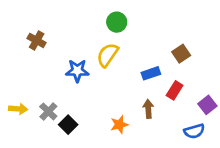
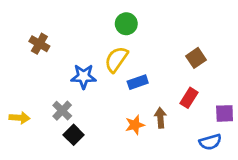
blue rectangle: (151, 73) -> (138, 82), moved
purple square: (207, 105) -> (225, 113), turned 36
gray cross: (48, 111) -> (62, 111), moved
orange star: (119, 125) -> (135, 125), moved

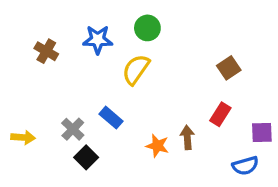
blue star: (84, 76) -> (98, 40), moved
blue rectangle: (138, 82) -> (111, 118), moved, turned 60
orange star: (135, 125) -> (157, 146), turned 30

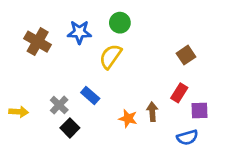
brown cross: (46, 51) -> (38, 42), size x1.4
purple square: (262, 132) -> (200, 110), moved
blue semicircle: (245, 166) -> (187, 137), moved

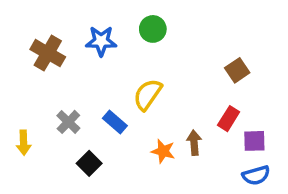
yellow semicircle: (110, 56) -> (148, 94), moved
gray cross: (59, 105) -> (68, 122), moved
yellow arrow: (19, 112) -> (24, 143), turned 84
blue semicircle: (187, 137) -> (256, 175), moved

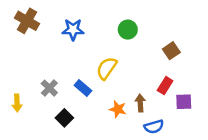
green circle: (153, 29) -> (128, 30), moved
brown cross: (48, 53) -> (27, 21), moved
blue semicircle: (256, 175) -> (154, 127), moved

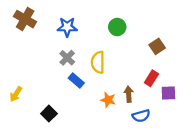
yellow semicircle: (107, 68) -> (98, 62), turned -35
gray cross: (49, 88) -> (67, 58), moved
yellow arrow: (17, 103) -> (16, 94), turned 35
black square: (64, 118) -> (49, 114), moved

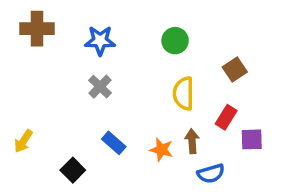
brown cross: (25, 19) -> (37, 29), turned -30
yellow semicircle: (98, 62) -> (184, 93), moved
blue rectangle: (76, 81) -> (114, 143), moved

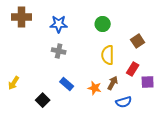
gray cross: (100, 87) -> (59, 51), turned -32
brown arrow: (192, 141) -> (113, 83), turned 32

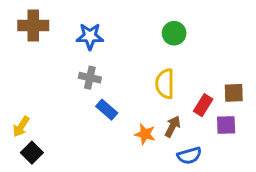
green circle: (103, 24) -> (174, 33), moved
brown square: (138, 41) -> (234, 93), moved, turned 32
blue rectangle: (67, 84) -> (107, 110), moved
black square: (43, 100) -> (32, 153), moved

